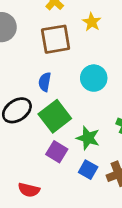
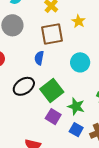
blue semicircle: (45, 82) -> (39, 58), moved

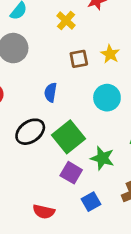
yellow star: (79, 21) -> (110, 54), moved
brown square: (52, 34) -> (79, 59), moved, size x0.6
blue square: (76, 130) -> (91, 202), moved, turned 32

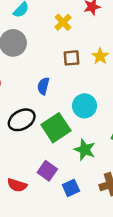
cyan circle: (107, 98) -> (85, 106), moved
purple square: (71, 173) -> (47, 171), moved
red semicircle: (44, 212) -> (17, 185), moved

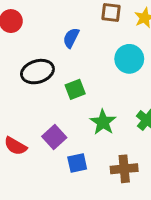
cyan circle: (85, 106) -> (129, 59), moved
green square: (56, 128) -> (75, 89), size x0.6

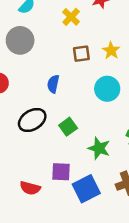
purple square: (54, 137) -> (61, 172), turned -30
blue square: (77, 163) -> (86, 189), size x1.5

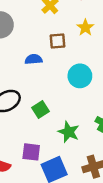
yellow star: (111, 51) -> (85, 28), moved
blue semicircle: (53, 84) -> (34, 59), moved, turned 70

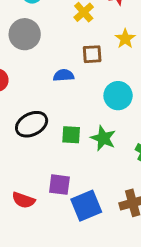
green square: (41, 110) -> (71, 135), turned 35
green star: (69, 132) -> (103, 138), moved

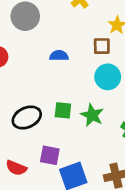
brown square: (92, 54) -> (102, 46), moved
black ellipse: (32, 124) -> (27, 117), moved

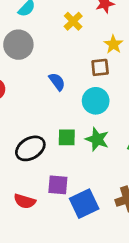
blue semicircle: (59, 56) -> (57, 82), turned 60
cyan circle: (108, 77) -> (96, 101), moved

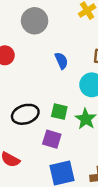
purple square: (58, 185) -> (52, 139), moved

